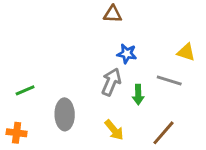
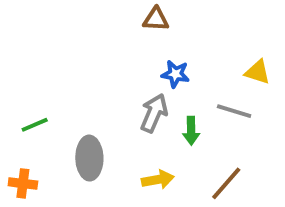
yellow arrow: (114, 130) -> (158, 180), turned -60

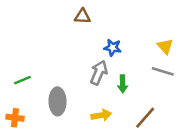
brown triangle: (156, 19) -> (83, 16), moved
yellow triangle: (258, 72) -> (165, 46), turned 30
gray line: (234, 111) -> (163, 71), moved

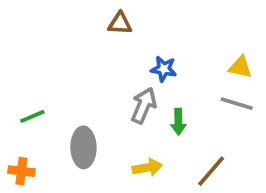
yellow triangle: (165, 46) -> (240, 67), turned -36

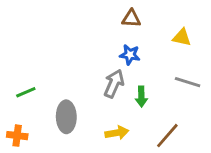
brown triangle: (120, 23) -> (131, 19), moved
yellow triangle: (240, 67) -> (182, 37), moved

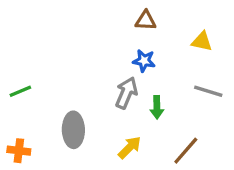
green line: (26, 92) -> (20, 91), moved
yellow arrow: (117, 133) -> (130, 147), turned -35

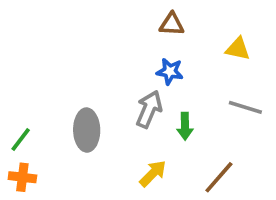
green line: (20, 91) -> (21, 139), moved, turned -30
gray ellipse: (73, 130) -> (87, 130), moved

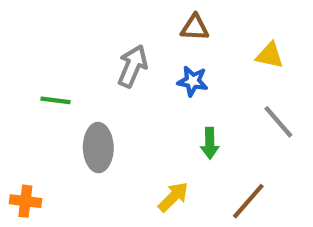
gray line: (245, 107) -> (278, 122), turned 32
gray arrow: (149, 109) -> (133, 66), moved
green line: (21, 139) -> (55, 100), moved, turned 60

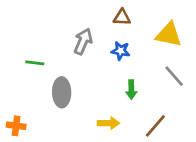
yellow triangle: (270, 55) -> (169, 35), size x1.5
yellow arrow: (173, 197) -> (109, 123), turned 45

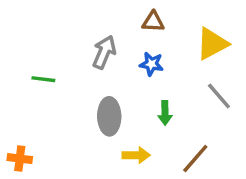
yellow triangle: (169, 35) -> (212, 44), turned -40
gray ellipse: (62, 92) -> (109, 116), moved

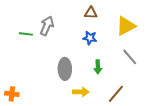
gray arrow: (104, 52) -> (47, 26), moved
green line: (43, 79) -> (26, 34), moved

